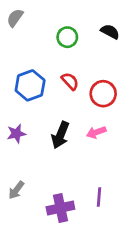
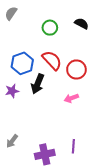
red semicircle: (70, 81) -> (52, 60), size x1.5
purple star: (16, 134) -> (12, 91), moved
black arrow: (60, 135) -> (38, 84), moved

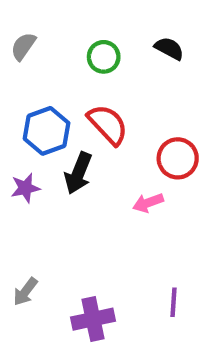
gray semicircle: (11, 13) -> (23, 46), moved
red circle: (76, 70) -> (178, 158), moved
purple line: (73, 146) -> (173, 302), moved

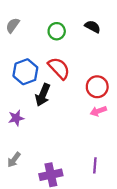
purple star: (25, 188) -> (16, 118), moved
pink arrow: (148, 203) -> (98, 111), moved

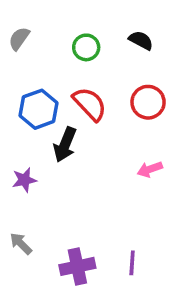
red circle: (97, 87) -> (148, 102), moved
gray arrow: (14, 160) -> (21, 243), turned 98
purple line: (95, 165) -> (132, 263), moved

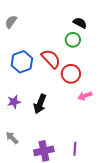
green circle: (86, 47) -> (73, 40), moved
red circle: (148, 102) -> (71, 74), moved
black arrow: (65, 145) -> (40, 104), moved

